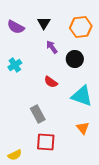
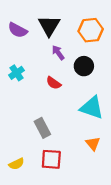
black triangle: (44, 23) -> (49, 26), size x1.5
red semicircle: (51, 82) -> (54, 83), moved
yellow semicircle: (15, 155) -> (16, 164), moved

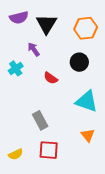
purple semicircle: (18, 30) -> (19, 18), moved, turned -42
purple arrow: (58, 53) -> (34, 49), moved

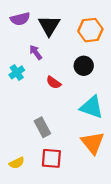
orange triangle: (88, 135) -> (93, 143), size x1.6

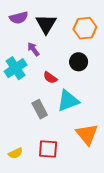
cyan cross: (17, 72) -> (16, 68), size x1.5
cyan triangle: (92, 107) -> (68, 101), moved, turned -40
gray rectangle: (42, 127) -> (40, 109), moved

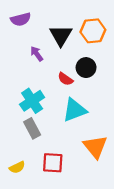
black triangle: (46, 24) -> (61, 35), moved
cyan cross: (16, 68) -> (32, 101), moved
red semicircle: (50, 78) -> (65, 79), moved
gray rectangle: (40, 109) -> (32, 128), moved

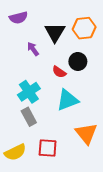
yellow semicircle: (17, 167) -> (15, 152), size x1.5

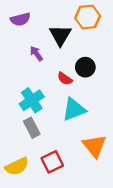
orange hexagon: (84, 28) -> (88, 17), moved
red square: (48, 148) -> (52, 162), turned -30

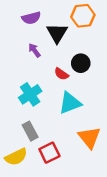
purple semicircle: (20, 19) -> (31, 18), moved
gray rectangle: (32, 128) -> (30, 131), moved

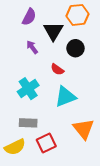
purple semicircle: (31, 18) -> (29, 17), turned -48
black circle: (81, 63) -> (75, 48), moved
gray rectangle: (30, 131) -> (28, 123), turned -60

